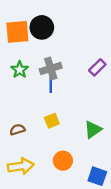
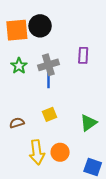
purple rectangle: (97, 67) -> (83, 55), moved, turned -42
yellow arrow: (21, 166) -> (37, 152), moved, turned 90

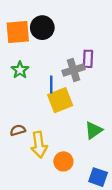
gray cross: (48, 65) -> (73, 70), moved
yellow square: (50, 114) -> (60, 100), moved, size x1.6
yellow arrow: (37, 152) -> (39, 145), moved

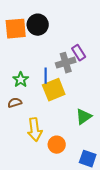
purple rectangle: (88, 59) -> (79, 53), turned -35
green star: (20, 70) -> (21, 80), moved
brown semicircle: (18, 130) -> (15, 103), moved

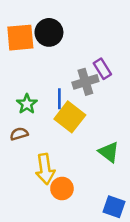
yellow square: (54, 90) -> (70, 117), turned -30
green triangle: (84, 117) -> (109, 152), turned -48
orange circle: (57, 145) -> (62, 189), moved

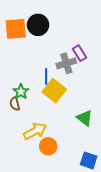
green star: (27, 104) -> (21, 92), moved
brown semicircle: (19, 134) -> (15, 104), turned -88
yellow arrow: (45, 169) -> (35, 131), turned -110

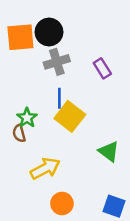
gray cross: (66, 63) -> (57, 62), moved
orange circle: (48, 146) -> (62, 203), moved

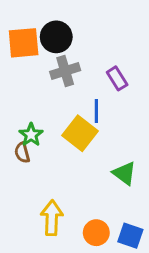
blue line: (59, 98) -> (96, 111), moved
yellow arrow: (45, 168) -> (52, 218), moved, turned -60
orange circle: (62, 203) -> (96, 233), moved

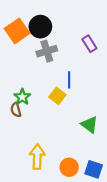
orange square: (24, 43) -> (17, 31), turned -30
purple rectangle: (117, 78) -> (89, 44), moved
yellow square: (80, 133) -> (57, 96), size x0.7

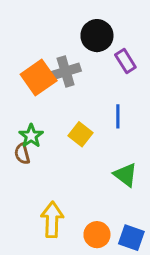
black circle: (40, 27) -> (97, 36), moved
orange square: (17, 31) -> (39, 77), moved
blue line: (69, 80) -> (118, 116), moved

